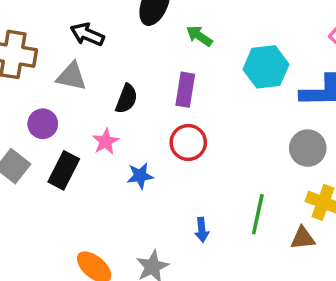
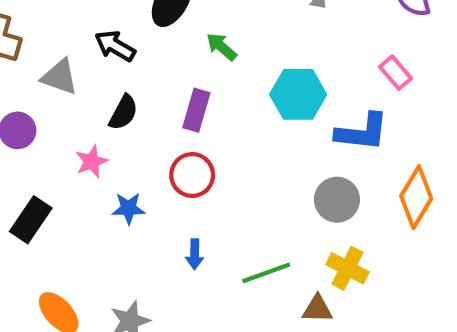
black arrow: (87, 34) -> (115, 46), moved
black rectangle: (64, 170) -> (31, 220), moved
green line: (258, 214) -> (266, 273), turned 51
blue arrow: (202, 230) -> (195, 254), moved

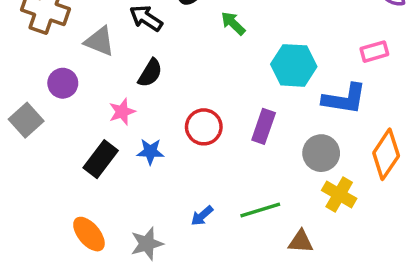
pink rectangle: (396, 73) -> (374, 52), turned -68
purple rectangle: (196, 110) -> (264, 126), moved
black rectangle: (31, 220) -> (101, 159), moved
blue arrow: (195, 254) -> (202, 216), moved, turned 45
yellow cross: (347, 268) -> (339, 194), moved

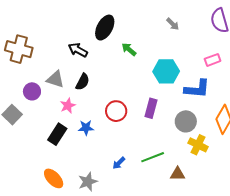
gray triangle: (99, 41) -> (55, 79), moved

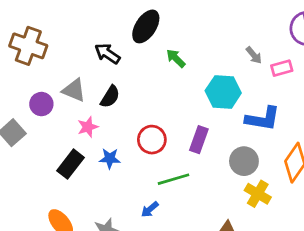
gray arrow: (173, 24) -> (254, 55), moved
pink rectangle: (213, 60) -> (282, 68), moved
green line: (153, 157) -> (174, 179), moved

